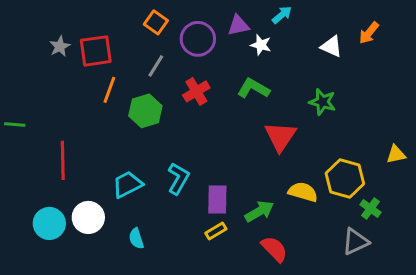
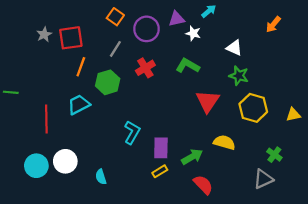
white triangle: (331, 46) -> (234, 48), moved
yellow hexagon: (345, 178) -> (253, 108), moved
cyan trapezoid: (127, 184) -> (79, 105), moved

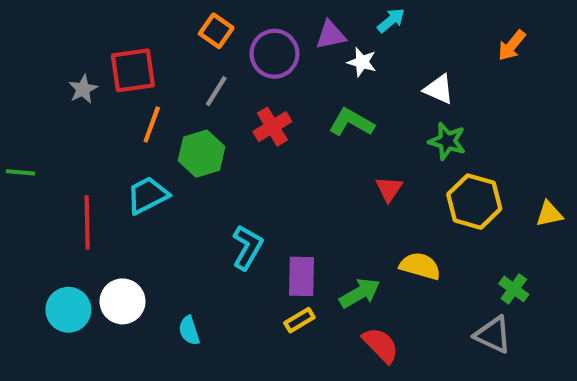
gray star: (44, 34) -> (83, 89), moved
red triangle: (208, 101) -> (389, 189), size x0.6
gray triangle: (263, 179) -> (493, 335), turned 50

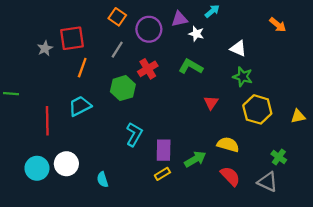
orange arrow: (512, 45) -> (278, 25), turned -90
green hexagon: (202, 154) -> (123, 88), moved
red semicircle: (381, 345) -> (230, 176), moved

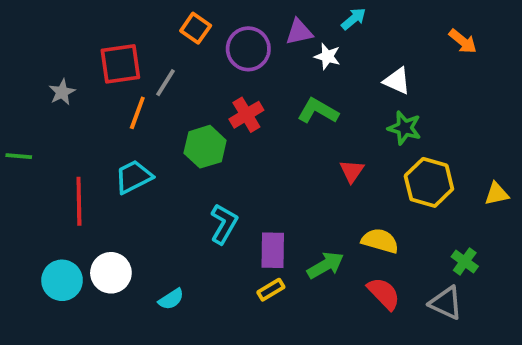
gray star: (45, 48) -> (62, 92), moved
gray line: (117, 50) -> (166, 83), moved
cyan semicircle: (103, 180) -> (171, 299), turned -105

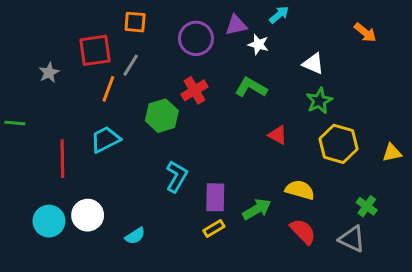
orange square: (196, 28) -> (135, 22), moved, turned -30
green star: (404, 128) -> (319, 101), turned 30
red triangle: (352, 171) -> (278, 135), turned -36

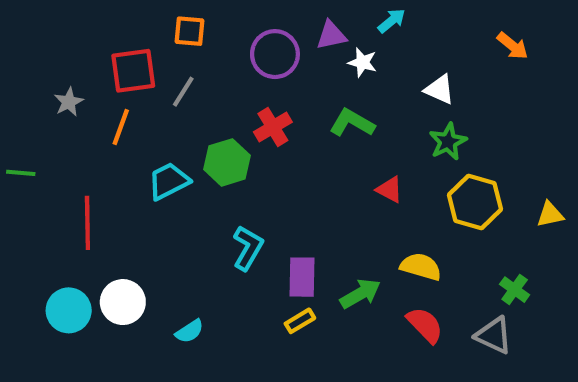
orange line: (108, 89) -> (121, 127), moved
cyan trapezoid: (105, 139) -> (169, 181), moved

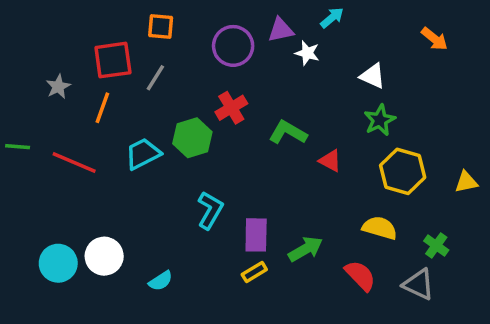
green L-shape: (352, 123) -> (288, 132), moved
red line: (87, 223) -> (74, 163), moved, turned -66
yellow semicircle: (421, 267) -> (380, 228), moved

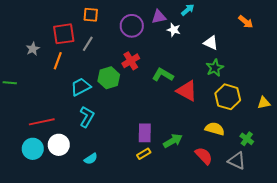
red triangle: (330, 161) -> (187, 91), size x1.6
red line: (74, 163) -> (42, 122), moved, turned -35
cyan L-shape: (210, 210) -> (87, 117), moved

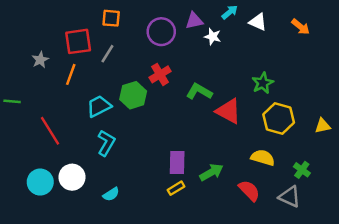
white triangle: (211, 43) -> (258, 22), moved
red line: (42, 122) -> (50, 131), moved, turned 70

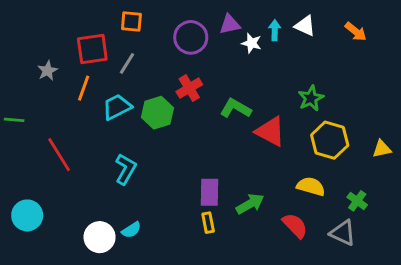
cyan arrow: (230, 12) -> (275, 30), moved, turned -49
cyan trapezoid: (99, 106) -> (117, 107), moved
white circle: (72, 177) -> (100, 237), moved
cyan circle: (40, 182) -> (27, 215), moved
yellow rectangle: (176, 188) -> (208, 223), turned -70

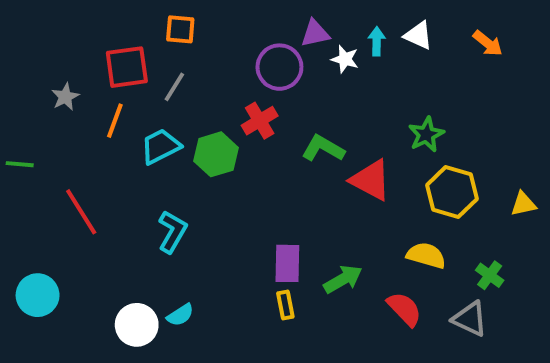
purple circle: (191, 37) -> (279, 67), moved

